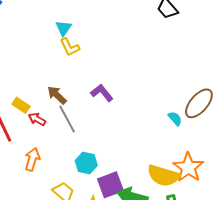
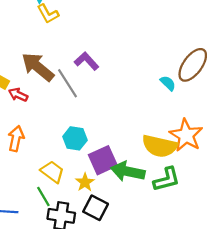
brown arrow: (57, 95) -> (38, 67), size x1.5
gray line: (67, 119) -> (67, 83), moved

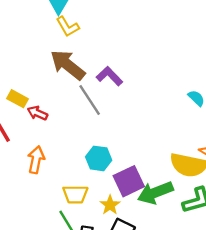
brown arrow: (38, 67) -> (68, 65), moved
green arrow: (128, 171) -> (155, 193), turned -32
yellow trapezoid: (52, 172) -> (75, 194), turned 145

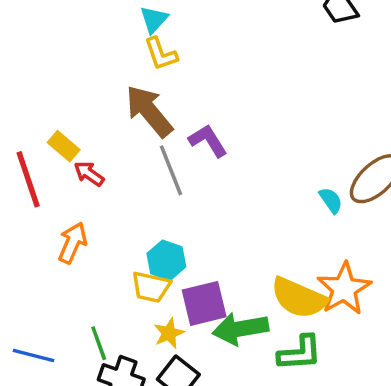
yellow trapezoid: (75, 194) -> (151, 287), moved

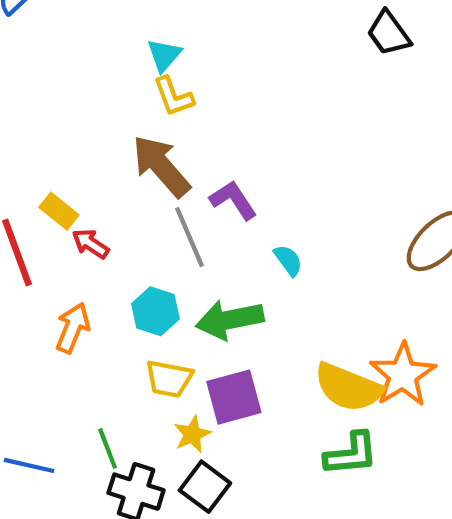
cyan semicircle: (331, 200) -> (288, 260), moved
cyan hexagon: (166, 260) -> (155, 311), moved
green arrow: (240, 329) -> (230, 320), moved

